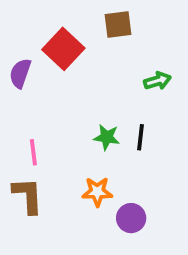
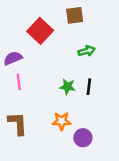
purple semicircle: (20, 73) -> (13, 58), moved, turned 48
green arrow: (157, 81) -> (87, 51), moved
pink line: (33, 152) -> (19, 82), moved

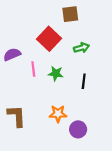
red square: (40, 31) -> (49, 39), moved
pink line: (19, 82) -> (33, 69), moved
green star: (68, 87) -> (56, 73), moved

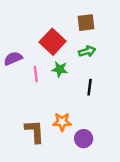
brown square: (70, 14) -> (86, 23), moved
green star: (56, 73) -> (60, 69), moved
brown L-shape: (17, 116) -> (35, 131), moved

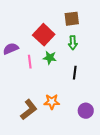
green arrow: (87, 51) -> (73, 43), turned 104
brown L-shape: (35, 131) -> (29, 110), turned 55
purple circle: (84, 139) -> (86, 111), moved

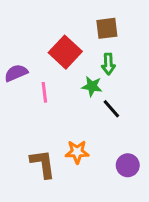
green star: (50, 58) -> (92, 86), moved
black line: (75, 73) -> (111, 109), turned -48
brown L-shape: (29, 110) -> (43, 164), turned -60

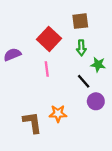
green star: (92, 86) -> (98, 65), moved
pink line: (44, 92) -> (47, 69), moved
purple circle: (128, 165) -> (96, 101), moved

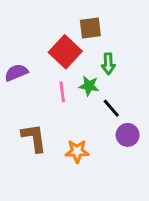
brown square: (80, 21) -> (90, 28), moved
green star: (98, 65) -> (89, 86), moved
brown L-shape: (32, 122) -> (34, 138), moved

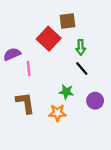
green star: (89, 86) -> (66, 92), moved
pink line: (62, 92) -> (29, 69), moved
black line: (111, 108) -> (82, 69), moved

